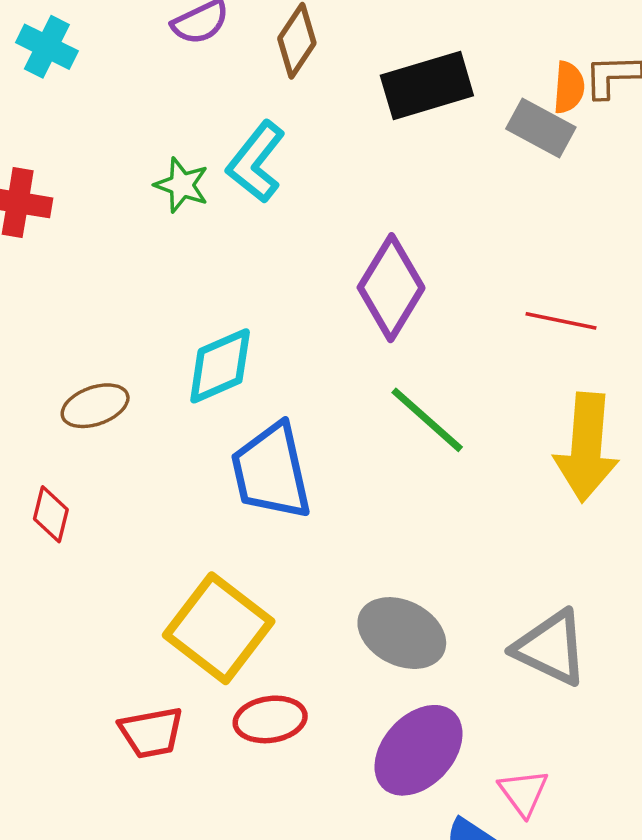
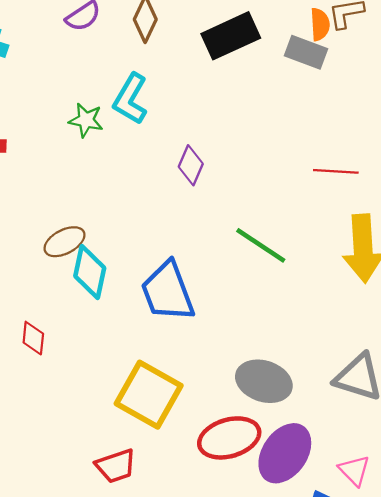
purple diamond: (391, 288) -> (191, 165), moved, size x0.6
cyan diamond: (220, 366) -> (90, 272), moved, turned -46
brown ellipse: (95, 406) -> (64, 242), moved
red ellipse: (270, 719) -> (229, 438), moved, size x1.4

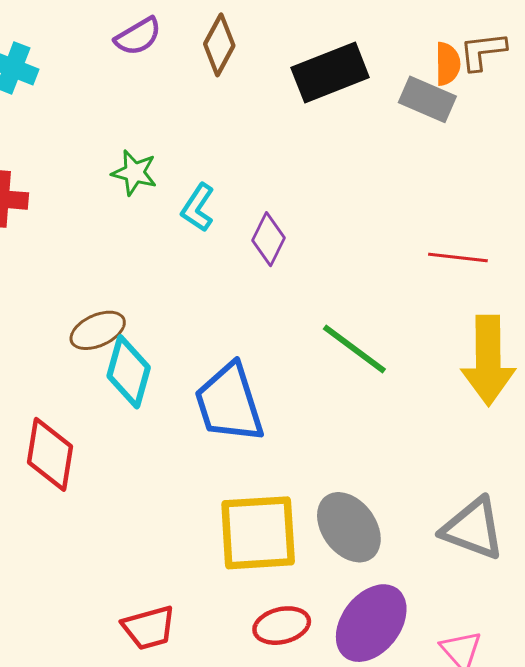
cyan L-shape: (130, 99) -> (198, 208), moved, size x0.7
red diamond: (33, 338) -> (50, 454), size x1.6
gray ellipse: (264, 381) -> (349, 527), turned 32
yellow square: (149, 395) -> (258, 533), moved, turned -36
red ellipse: (229, 438) -> (282, 626), moved, size x0.7

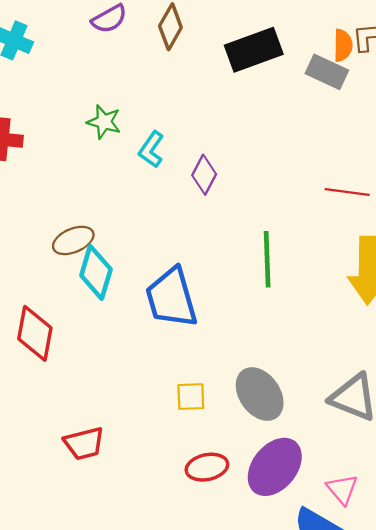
green line: (354, 349) -> (267, 259), turned 50
yellow square: (258, 533) -> (191, 397), size x0.5
red trapezoid: (149, 628) -> (84, 443), moved

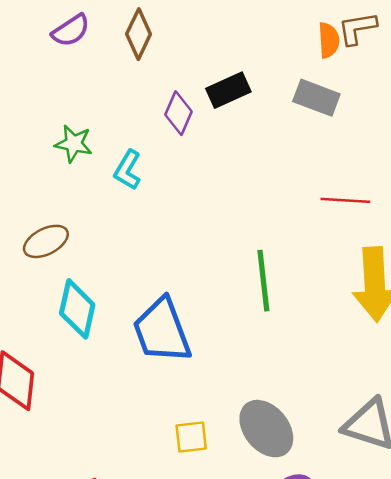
black rectangle: (254, 50) -> (228, 90), moved, size x0.7
gray rectangle: (327, 72) -> (316, 98), moved
purple diamond: (204, 175) -> (179, 113), moved
brown ellipse: (73, 240) -> (46, 241), moved

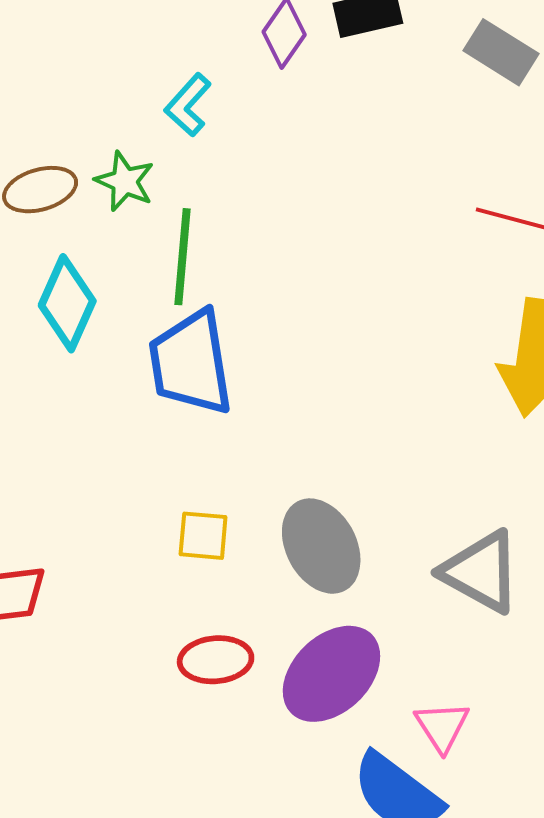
green star: (74, 144) -> (125, 181), moved
green line: (263, 281) -> (183, 257), moved

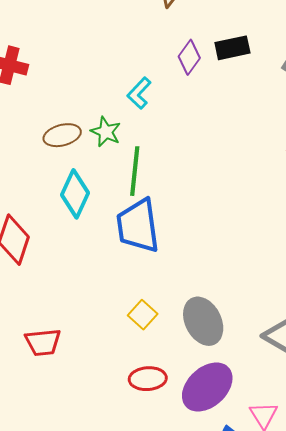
yellow square: (203, 536) -> (143, 315), turned 36

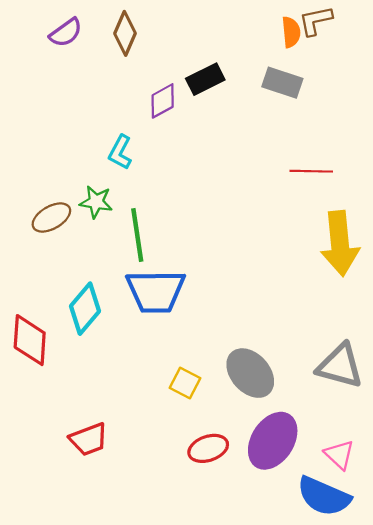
purple diamond: (189, 57) -> (163, 101), turned 40
cyan diamond: (75, 194) -> (85, 309), moved, turned 30
blue trapezoid: (138, 226) -> (156, 291), turned -68

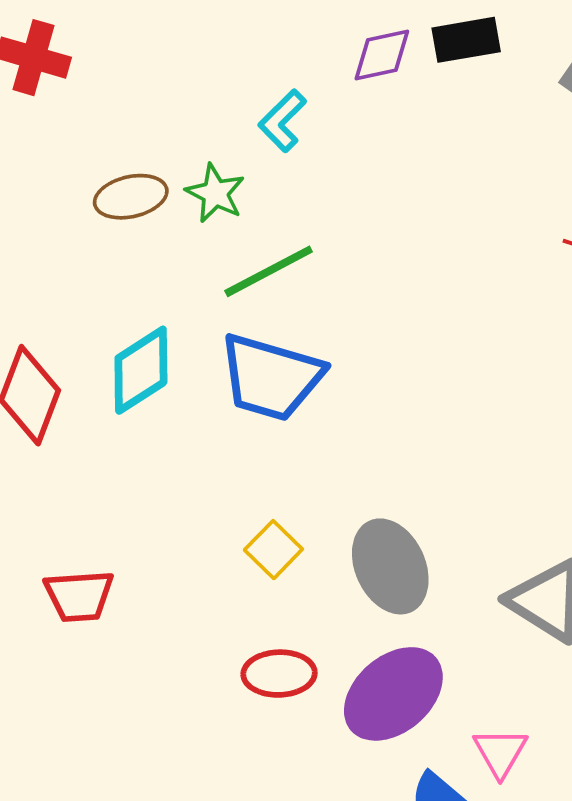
green line: (137, 235) -> (269, 271), turned 54

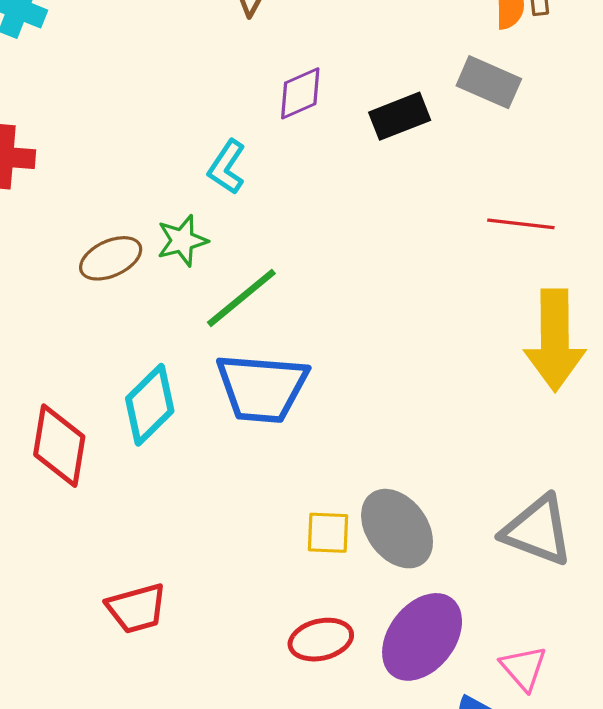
black rectangle: (466, 40) -> (400, 116), moved
green star: (215, 193) -> (182, 241), turned -30
yellow square: (273, 550) -> (328, 533), moved, turned -30

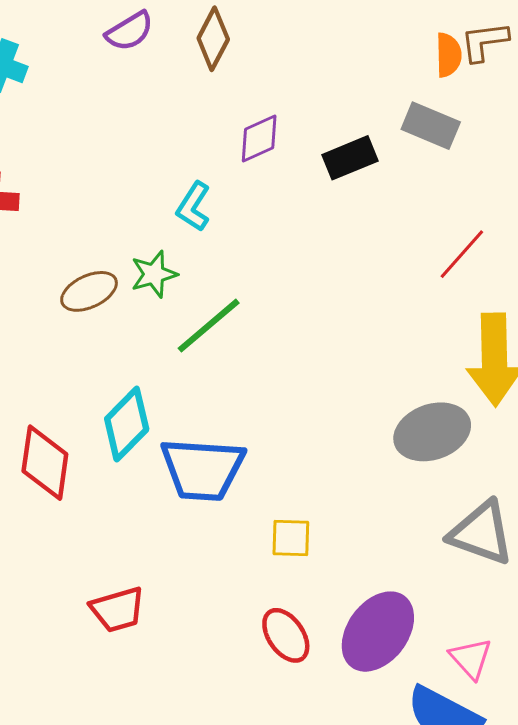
red line: (521, 224) -> (462, 254), turned -54
blue trapezoid: (262, 388) -> (202, 469), moved
gray ellipse: (397, 529) -> (432, 432), moved, turned -72
red ellipse: (321, 640) -> (286, 635), turned 70

